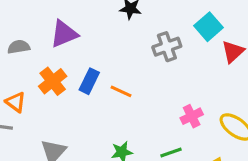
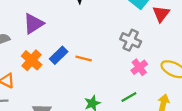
gray cross: (167, 47) -> (131, 40), moved, turned -36
blue rectangle: (89, 81) -> (59, 55), turned 30

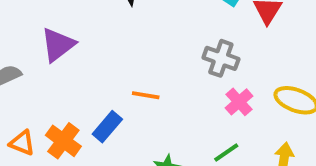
blue rectangle: (59, 55) -> (107, 127), moved
orange cross: (32, 60) -> (63, 141), moved

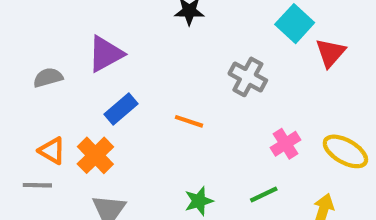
gray cross: (221, 58) -> (248, 77), moved
blue rectangle: (107, 127) -> (121, 109), moved

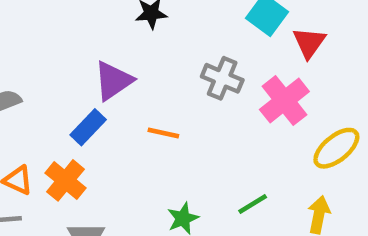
purple triangle: (106, 54) -> (113, 81), moved
pink cross: (285, 144) -> (284, 100), moved, size x1.5
yellow ellipse: (345, 151) -> (336, 148), turned -63

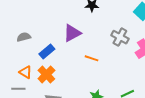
blue rectangle: (88, 127) -> (47, 51), moved

